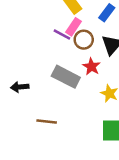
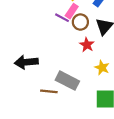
gray rectangle: (66, 77) -> (67, 81), moved
black arrow: (20, 87) -> (26, 62), size x1.5

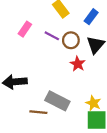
pink rectangle: (72, 11) -> (25, 29), moved
yellow star: (102, 68) -> (93, 103), moved

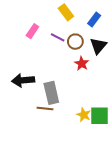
gray rectangle: (57, 101) -> (51, 93), moved, turned 50
yellow star: (93, 103) -> (84, 115), moved

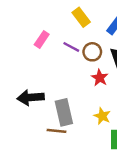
yellow star: (84, 115) -> (102, 116), moved

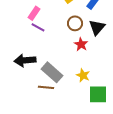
purple line: (71, 47) -> (38, 27), moved
gray rectangle: (64, 112) -> (52, 72), turned -35

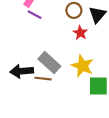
black arrow: (25, 60) -> (22, 71), moved
yellow star: (83, 75) -> (82, 66), size x1.5

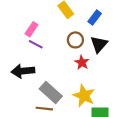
black arrow: (22, 71) -> (23, 71), moved

